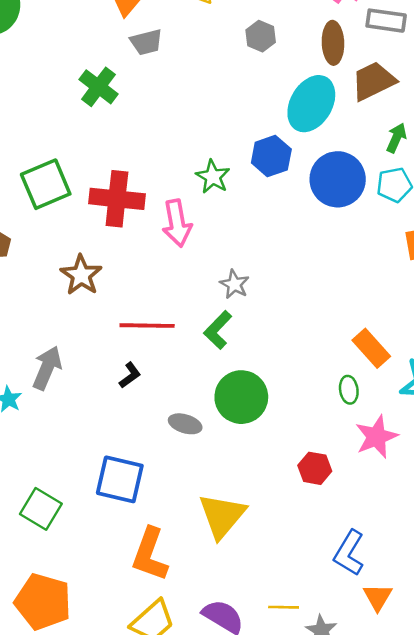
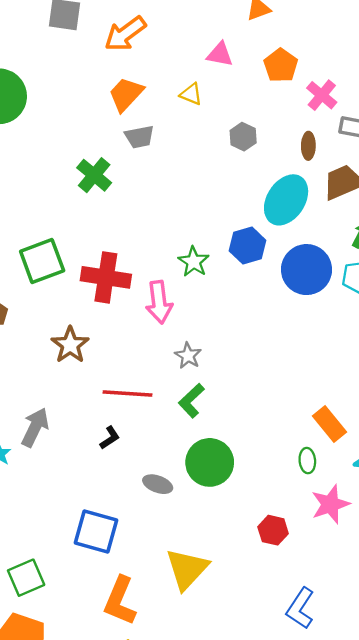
brown ellipse: (333, 43) -> (308, 146), size x0.7
gray star: (234, 284) -> (188, 356), moved
green square: (41, 509) -> (26, 578), moved, turned 33

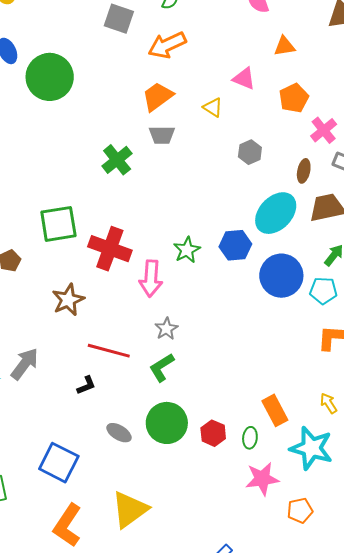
red hexagon: (273, 530) -> (213, 433), moved

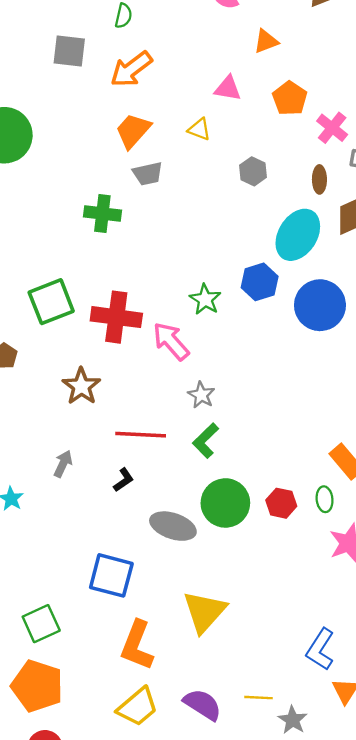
green cross: (117, 160) -> (102, 213), turned -32
pink arrow: (151, 278) -> (171, 341), turned 147
gray arrow: (25, 364) -> (63, 464), moved, size x0.7
gray ellipse: (119, 433) -> (173, 526), size x1.5

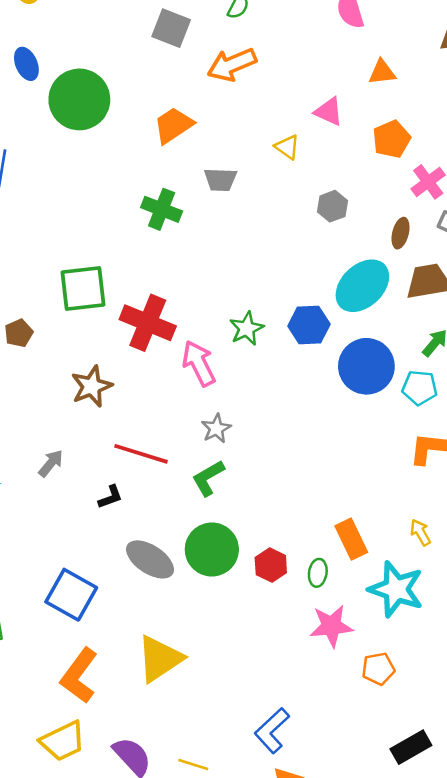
orange trapezoid: (133, 131) -> (173, 125), moved

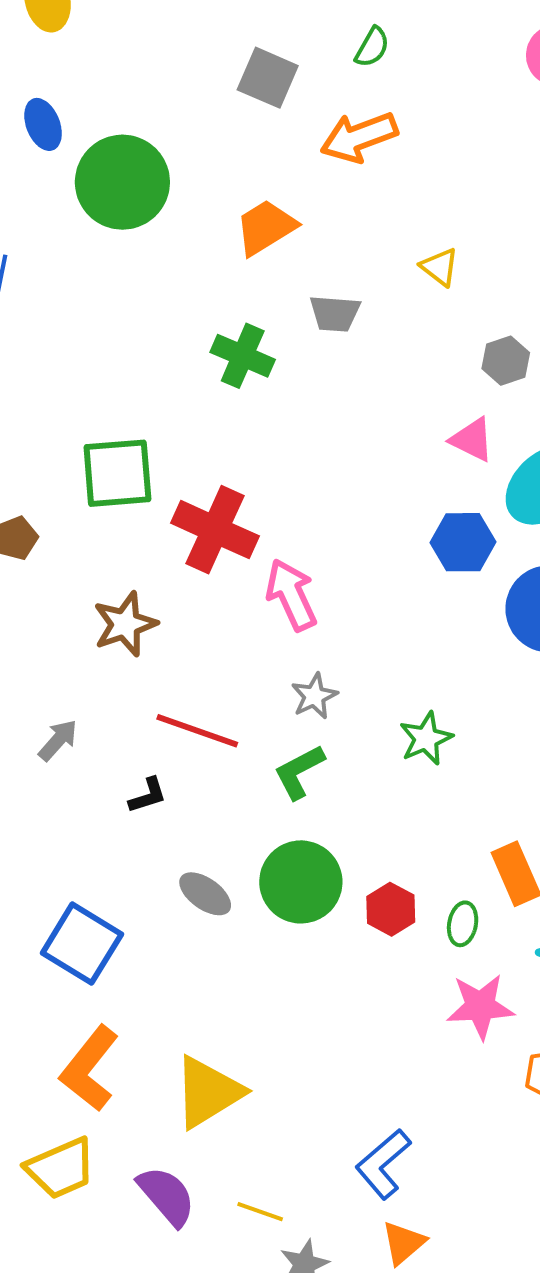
pink triangle: (329, 111) -> (472, 440), moved
green star: (247, 329) -> (426, 739), moved
gray ellipse: (150, 559) -> (205, 894), size x0.7
yellow triangle: (160, 659) -> (208, 1092), moved

